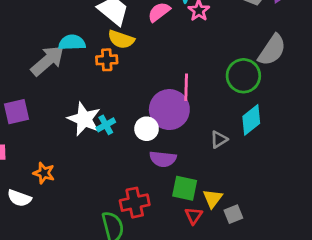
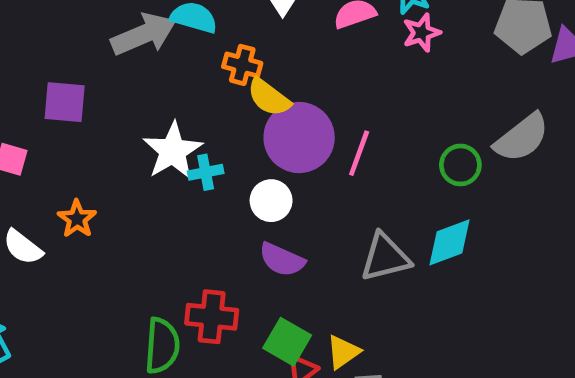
yellow semicircle: (121, 39) -> (269, 97), moved
green circle: (243, 76) -> (460, 165), size x0.7
purple circle: (169, 110) -> (299, 138), moved
gray triangle: (219, 139) -> (385, 257), size x1.6
green square: (185, 188) -> (287, 342), moved

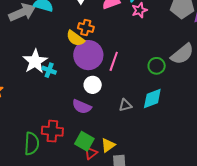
orange cross: (242, 65) -> (86, 28), moved
cyan cross: (206, 172) -> (49, 70), turned 32
white circle: (271, 201) -> (93, 85), moved
gray triangle: (385, 257) -> (125, 105), size x0.6

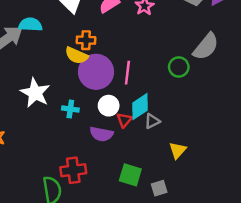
cyan cross: (49, 70) -> (70, 109), moved
cyan diamond: (152, 99) -> (140, 107), moved
green square: (84, 141) -> (130, 175), moved
yellow triangle: (108, 145) -> (178, 150), moved
red triangle: (91, 153) -> (124, 120), moved

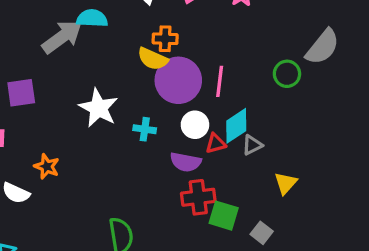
red triangle: (124, 120) -> (216, 143), turned 35
red cross: (73, 170) -> (198, 197), moved
gray square: (159, 188) -> (262, 233), turned -35

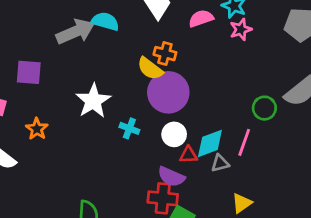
pink line: (220, 81) -> (244, 142), moved
purple semicircle: (186, 162) -> (171, 177), moved
orange star: (47, 166) -> (37, 129), moved

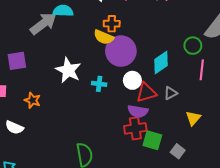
pink line: (244, 142) -> (202, 70), moved
cyan diamond: (210, 143) -> (161, 63), moved
red triangle: (188, 155) -> (146, 93), size x1.5

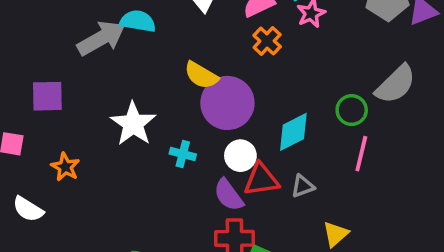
orange cross: (112, 24) -> (267, 41), moved, turned 35
purple semicircle: (138, 111) -> (229, 195), moved, turned 36

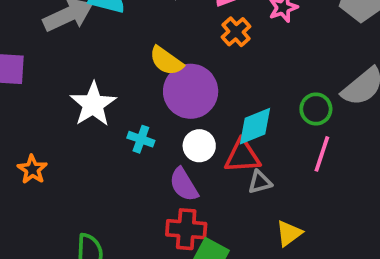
orange star: (65, 167) -> (32, 169), moved
red triangle: (261, 180) -> (242, 156), moved

